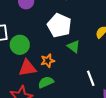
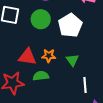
green circle: (20, 45) -> (41, 19), moved
green triangle: (74, 46) -> (72, 60), moved

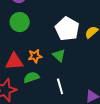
white pentagon: (70, 25) -> (67, 29), moved
white line: (85, 85) -> (60, 86), moved

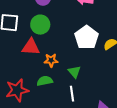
green triangle: (59, 55) -> (74, 72), moved
red triangle: (14, 61) -> (31, 47), moved

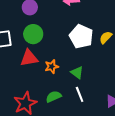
green semicircle: (45, 81) -> (54, 97), moved

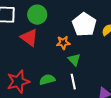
red triangle: (29, 58) -> (29, 38), turned 36
orange star: (52, 67) -> (63, 43), moved

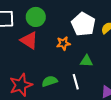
green triangle: (74, 60) -> (86, 61), moved, turned -40

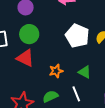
orange star: (63, 43) -> (56, 71), moved
green triangle: (86, 61) -> (85, 72), turned 32

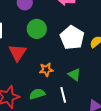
green circle: (29, 34) -> (37, 29), moved
red triangle: (25, 58) -> (18, 53), turned 30

